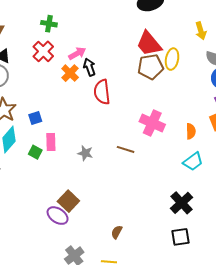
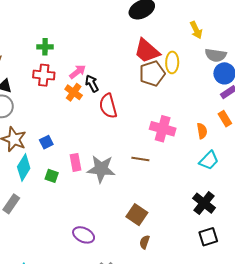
red cross: (43, 51) -> (44, 75), turned -30
pink rectangle: (51, 142) -> (75, 162), moved
gray star: (85, 153) -> (101, 169), size x1.8
brown square: (68, 201) -> (137, 215), moved

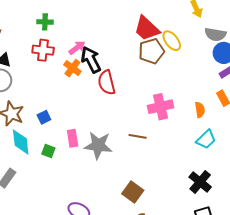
yellow ellipse: (172, 62) -> (172, 41), turned -40
black arrow: (92, 83) -> (91, 60), size x1.5
pink cross: (163, 129) -> (161, 107), turned -30
cyan diamond: (24, 167) -> (21, 142), turned -40

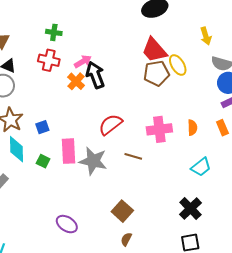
red semicircle: (107, 83) -> (110, 125), moved, turned 60
orange semicircle: (200, 110) -> (192, 128), moved
pink rectangle: (73, 138) -> (68, 151), size x1.4

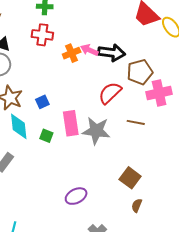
pink arrow: (83, 62) -> (89, 50), moved, turned -120
brown pentagon: (156, 73) -> (140, 72), moved
black arrow: (95, 75) -> (112, 53), moved, turned 124
orange cross: (76, 81) -> (72, 53), turned 30
purple ellipse: (67, 224) -> (76, 196), turned -55

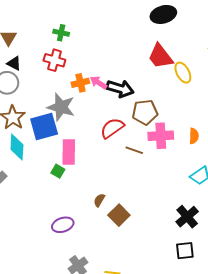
blue square: (42, 102) -> (44, 127), size x2.0
brown line: (136, 122) -> (134, 150), moved
gray star: (96, 131) -> (61, 107), moved
green square: (46, 136) -> (58, 171), moved
brown semicircle: (137, 205) -> (99, 200), moved

